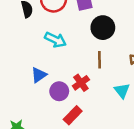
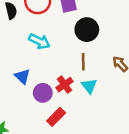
blue triangle: (39, 75) -> (22, 77), turned -42
cyan triangle: (122, 91) -> (89, 86), moved

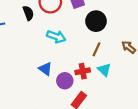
brown line: (83, 62) -> (96, 49), turned 32
red cross: (65, 85) -> (83, 71), turned 32

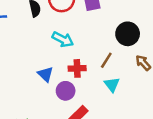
black circle: (96, 21) -> (128, 34), moved
red cross: (83, 71) -> (77, 68), moved

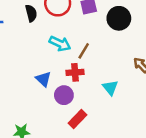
black circle: (128, 34) -> (119, 18), moved
brown line: (106, 60) -> (84, 51), moved

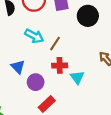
red cross: (75, 72) -> (60, 65), moved

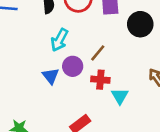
cyan arrow: (34, 36) -> (59, 40), moved, turned 84
purple circle: (36, 82) -> (73, 66), moved

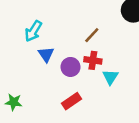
cyan arrow: (59, 40) -> (33, 31), moved
purple circle: (73, 66) -> (70, 67), moved

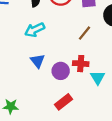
cyan arrow: (33, 31) -> (35, 30), moved, turned 36
brown line: (92, 35) -> (85, 33), moved

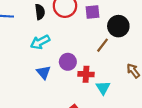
brown line: (85, 33) -> (103, 45), moved
purple circle: (61, 71) -> (68, 62), moved

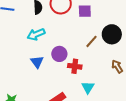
black circle: (118, 26) -> (112, 34), moved
cyan triangle: (103, 88) -> (88, 87), moved

